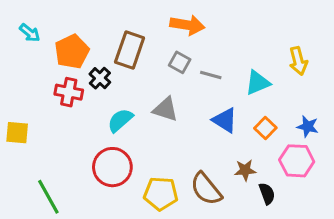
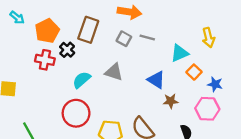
gray line: (211, 75) -> (147, 38), moved
orange square: (265, 128) -> (194, 72), moved
brown star: (245, 170) -> (171, 101), moved

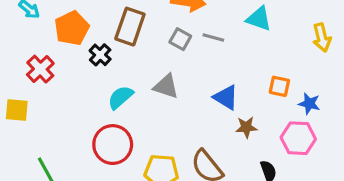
yellow arrow: (208, 38) -> (322, 38), moved
cyan triangle: (180, 53) -> (259, 19), moved, turned 42
red cross: (45, 60) -> (40, 69), moved, turned 36
orange square: (194, 72) -> (279, 86), turned -32

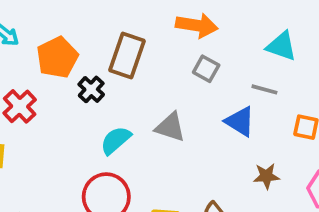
gray line: (213, 38) -> (264, 89), moved
gray square: (180, 39) -> (206, 69), moved
blue triangle: (226, 97) -> (240, 121), moved

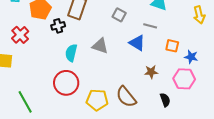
black cross: (91, 89) -> (58, 26), turned 32
cyan semicircle: (116, 140) -> (71, 53), turned -36

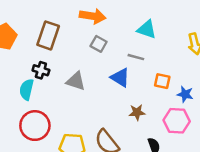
black cross: (58, 26) -> (41, 70), moved, turned 32
cyan semicircle: (71, 53) -> (26, 89), moved

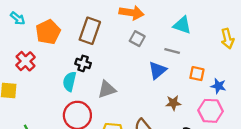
blue triangle: (120, 77) -> (157, 70), turned 48
gray triangle: (76, 81) -> (107, 89), moved, turned -36

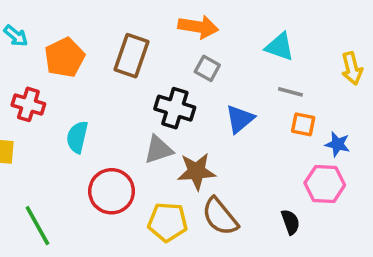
gray line: (172, 51) -> (290, 92), moved
red cross: (26, 61) -> (28, 104), turned -30
black cross: (83, 63) -> (175, 108), moved, size x1.5
cyan semicircle: (70, 81) -> (77, 137), moved
brown star: (173, 103) -> (196, 171), moved, size x1.5

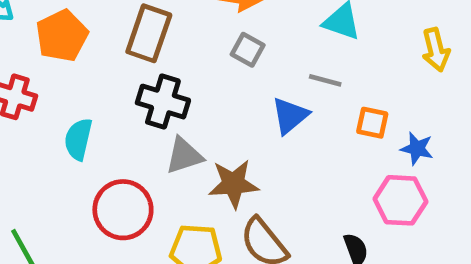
gray line: (290, 92) -> (325, 80), moved
black cross: (175, 108) -> (163, 102), moved

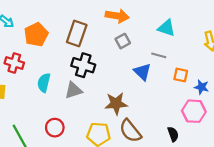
gray square: (248, 50) -> (123, 41), turned 32
blue triangle: (290, 116) -> (142, 72), turned -36
gray triangle: (184, 156) -> (73, 90), moved
red circle: (123, 210) -> (55, 128), moved, size x0.7

